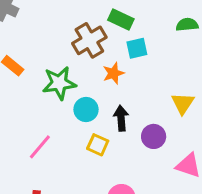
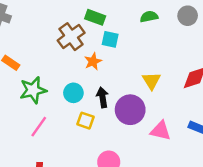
cyan square: (137, 48) -> (110, 39), turned 30
green star: (59, 83) -> (33, 90), moved
purple circle: (154, 136) -> (130, 110), size x1.5

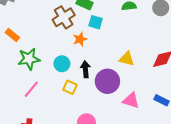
yellow triangle: (151, 81) -> (127, 59), turned -49

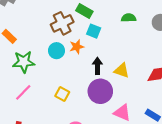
cyan circle: (62, 64) -> (56, 51), moved
black arrow: (85, 69) -> (97, 66), moved

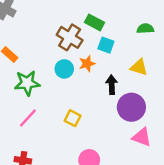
brown cross: (62, 23) -> (70, 37), turned -30
yellow triangle: (122, 70) -> (139, 67), moved
purple circle: (100, 91) -> (131, 107), moved

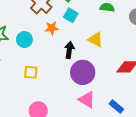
cyan circle: (64, 69) -> (24, 40), moved
yellow square: (73, 118) -> (31, 72), turned -32

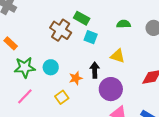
orange star: (52, 28) -> (76, 78), moved
yellow square: (31, 72) -> (62, 97), turned -32

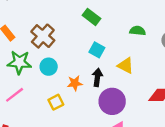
brown cross: (61, 30) -> (43, 36), moved
cyan square: (91, 37) -> (97, 50), moved

